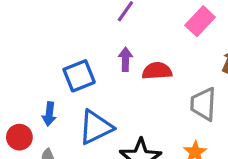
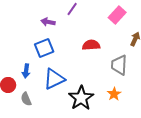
purple arrow: (125, 59) -> (48, 22), moved, turned -80

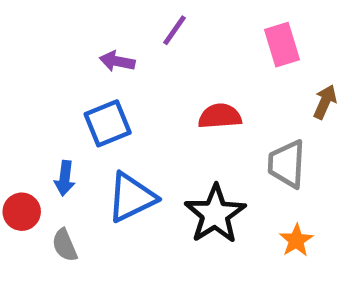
pink rectangle: (117, 15) -> (282, 45), turned -60
orange star: (114, 94) -> (296, 240), moved
black star: (81, 98) -> (215, 214), moved

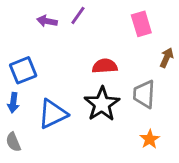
purple arrow: (117, 61) -> (47, 21), moved
blue square: (108, 123) -> (23, 70), moved
black star: (215, 214) -> (102, 104), moved

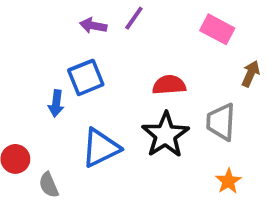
pink rectangle: (141, 24) -> (217, 29), turned -45
blue square: (23, 70) -> (86, 77), moved
blue arrow: (13, 103) -> (56, 103), moved

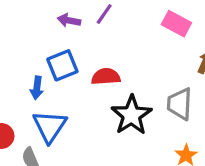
red semicircle: (169, 85) -> (106, 77), moved
blue triangle: (101, 148) -> (50, 126), moved, turned -30

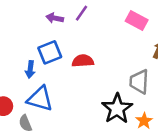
black star: (131, 115) -> (117, 109), moved
blue triangle: (50, 126) -> (40, 99), turned -48

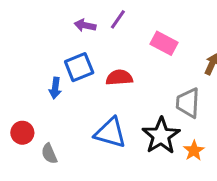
pink rectangle: (137, 20) -> (164, 43), moved
blue triangle: (40, 99) -> (110, 133), moved

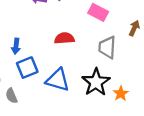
blue square: (79, 67) -> (27, 68), moved
gray trapezoid: (188, 103) -> (107, 47), moved

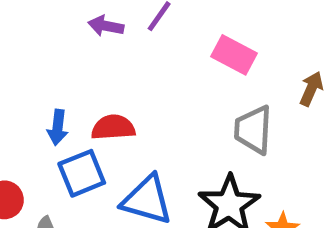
red semicircle: (64, 38) -> (113, 127), moved

